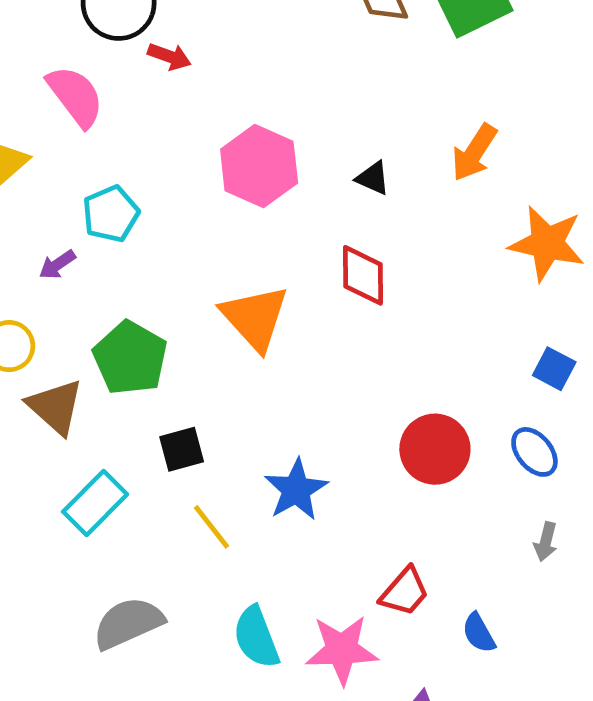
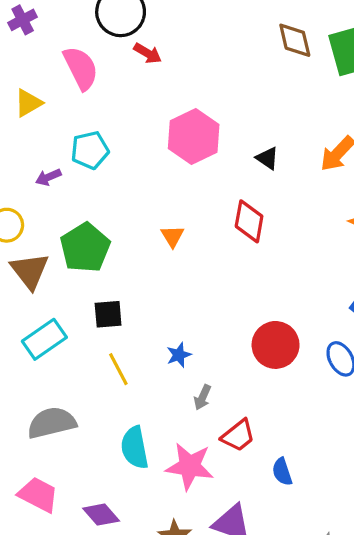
orange triangle: (255, 318) -> (172, 236), size x0.5
blue star: (296, 490) -> (179, 355), size x0.6
gray arrow: (546, 542) -> (202, 397), moved

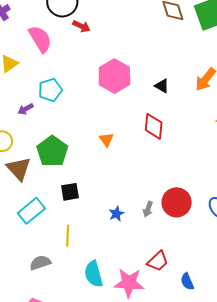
yellow line: (118, 369) -> (68, 236), moved, turned 35
gray arrow: (202, 397) -> (148, 209), moved
gray semicircle: (52, 423) -> (40, 263), size x0.7

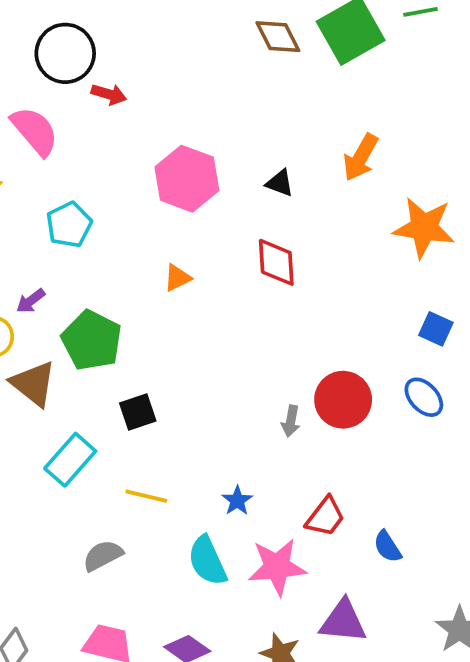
purple arrow: (26, 109) -> (31, 301), moved
orange triangle: (106, 140) -> (177, 278), moved, turned 49
blue star: (116, 214) -> (237, 501), moved
yellow line: (68, 236) -> (146, 496), turned -70

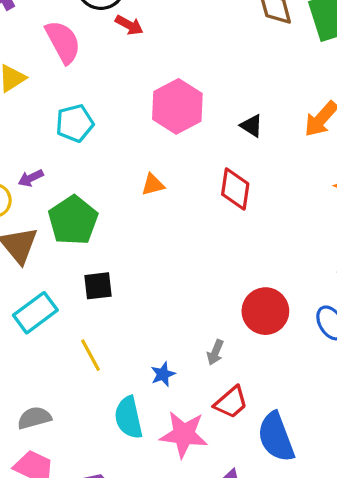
gray arrow: (291, 421) -> (215, 352), moved
yellow line: (146, 496) -> (90, 355), turned 36
blue semicircle: (387, 547) -> (276, 437), size x1.8
gray semicircle: (103, 555) -> (34, 418), moved

